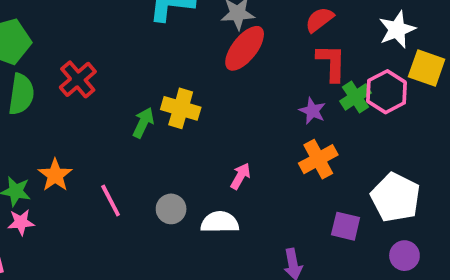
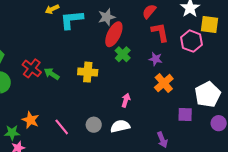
green cross: (356, 97) -> (123, 54), moved
green arrow: (143, 123) -> (52, 74), moved, turned -70
white pentagon: (396, 198) -> (208, 94), turned 30

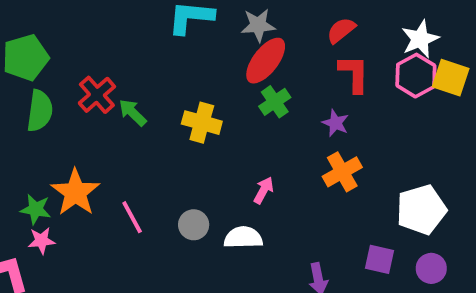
pink hexagon: (191, 41) -> (416, 76), moved
purple square: (185, 115) -> (379, 259), moved
orange star: (31, 120) -> (75, 192), size x1.4

